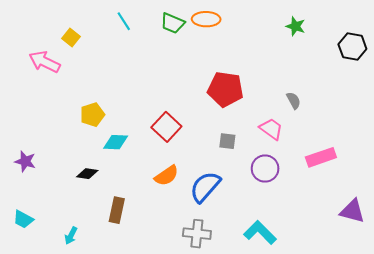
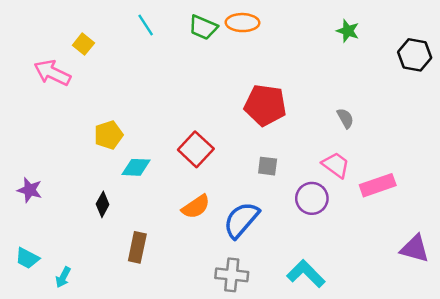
pink trapezoid: (271, 129) -> (336, 165), moved
black diamond: (87, 174) -> (103, 204), turned -70
cyan arrow: (71, 236) -> (63, 277), moved

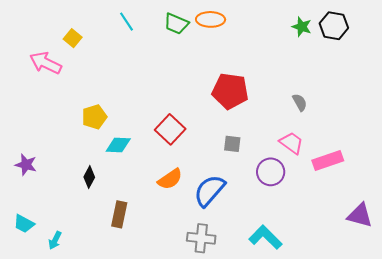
black hexagon: (415, 55) -> (334, 26), moved

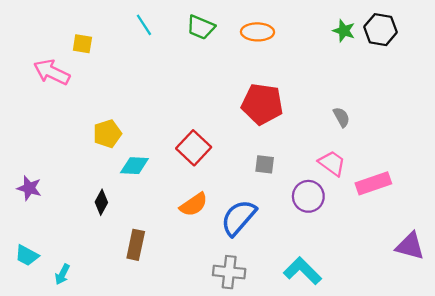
orange ellipse: (211, 19) -> (257, 32), moved
yellow square: (73, 38) -> (82, 44), turned -30

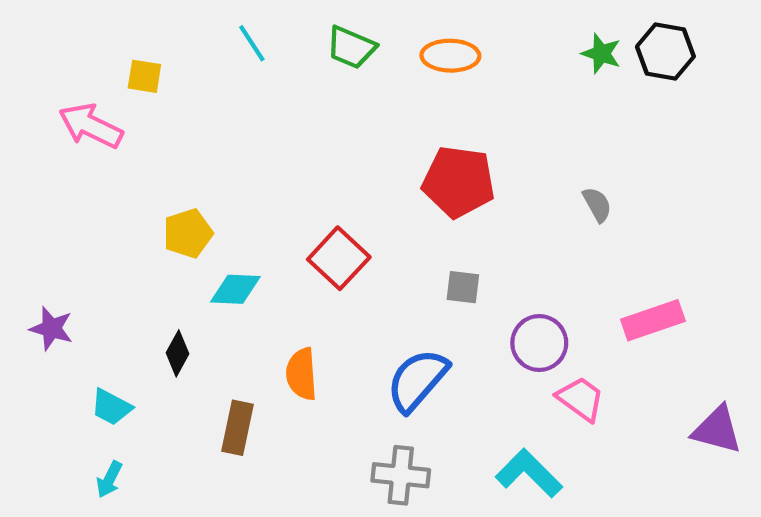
pink trapezoid: (332, 163) -> (581, 399), moved
orange semicircle: (194, 205) -> (302, 374), moved, turned 120
cyan trapezoid: (27, 255) -> (111, 407), moved

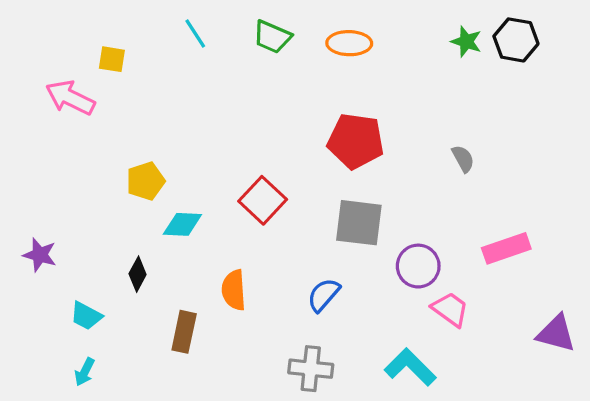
gray square: (463, 287) -> (359, 223), size x1.8
blue semicircle: (417, 380) -> (324, 295), size x0.7

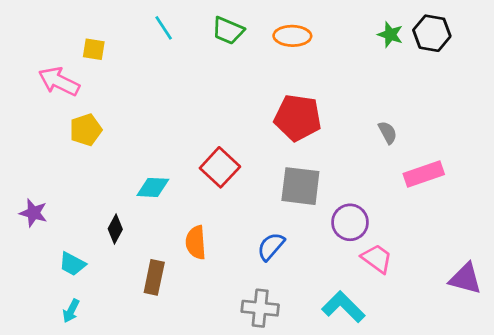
yellow pentagon: (146, 181) -> (86, 130), moved
pink rectangle: (506, 248) -> (424, 174), moved

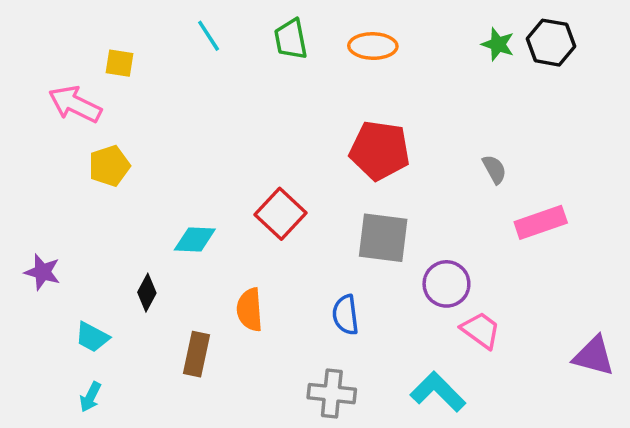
green trapezoid: (228, 31) -> (291, 39), turned 56
blue semicircle: (271, 246) -> (345, 315), turned -48

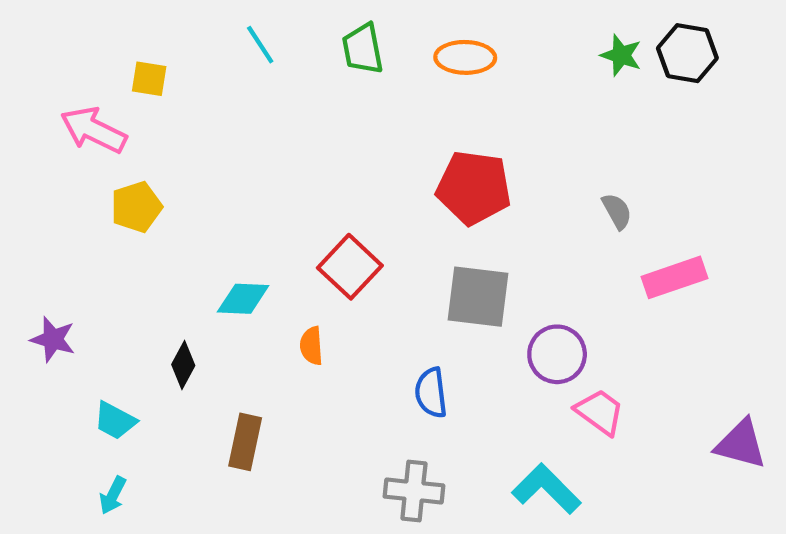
orange semicircle: (250, 310) -> (311, 346), moved, size x0.7

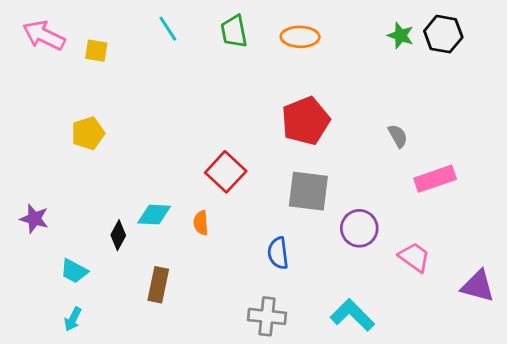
pink arrow: (94, 130) -> (44, 35), moved
red pentagon: (474, 188) -> (306, 121), turned -30
cyan diamond: (243, 299) -> (154, 215), moved
pink trapezoid: (600, 412) -> (414, 257), moved

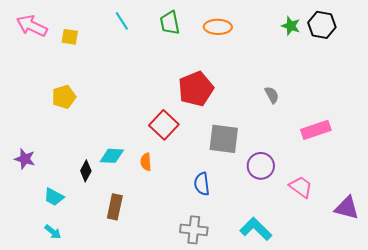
red pentagon: (306, 121) -> (196, 89), moved
gray semicircle: (398, 136) -> (272, 95), moved
cyan arrow: (73, 319) -> (53, 232), turned -78

